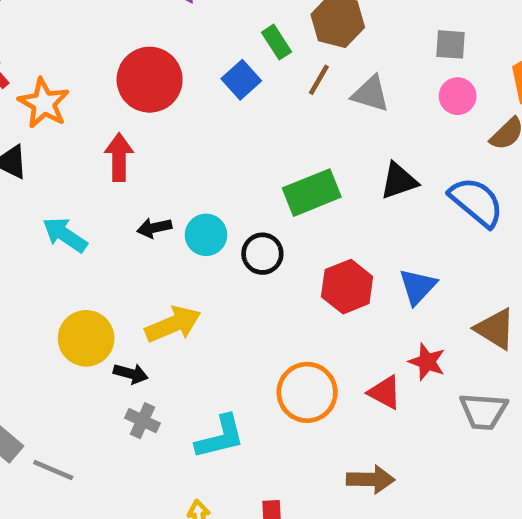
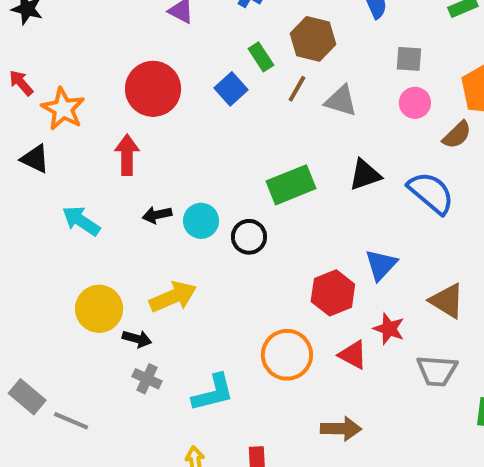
red hexagon: (347, 287) -> (333, 293), moved

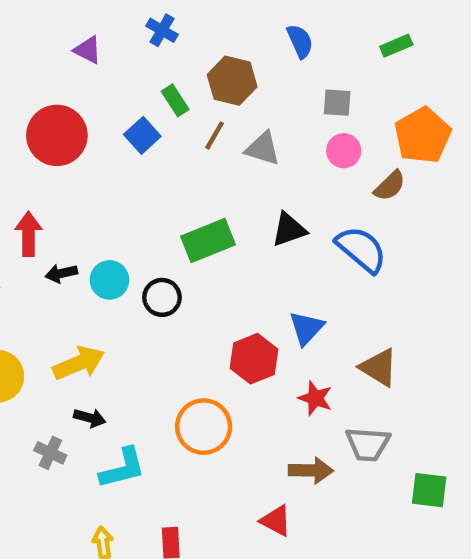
red arrow: (127, 155) -> (28, 234), moved
black arrow: (137, 339) -> (90, 418), moved
red triangle: (353, 355) -> (276, 521), moved
brown arrow: (341, 429) -> (311, 470), moved

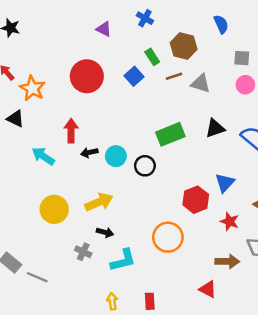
brown line: (215, 135) -> (174, 76), turned 42

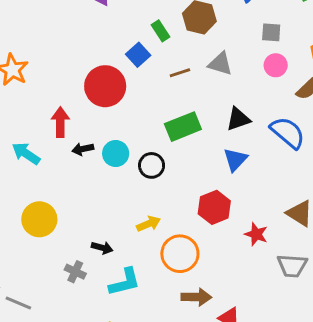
red circle: (87, 76) -> (105, 86), moved
brown line: (174, 76) -> (180, 73), moved
blue triangle: (225, 183) -> (235, 159), moved
yellow arrow: (99, 202) -> (149, 224), moved, size x0.7
brown arrow: (227, 261) -> (196, 297), moved

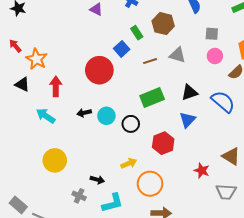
red arrow: (60, 122) -> (56, 86), moved
red hexagon: (214, 207) -> (163, 143), moved

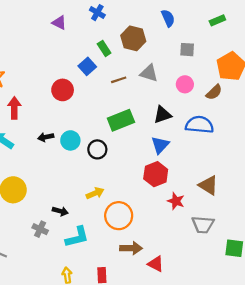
pink circle: (215, 56) -> (185, 84), moved
red circle: (99, 70) -> (63, 90), size x0.7
blue semicircle: (223, 102) -> (199, 125), turned -35
red hexagon: (163, 143) -> (156, 174), moved

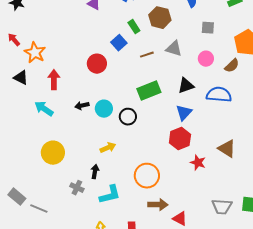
yellow arrow: (95, 193) -> (108, 148), moved
black arrow: (60, 211) -> (95, 172), turned -96
gray trapezoid: (203, 225) -> (222, 207), moved

